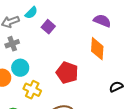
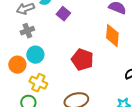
yellow cross: (32, 90) -> (38, 83), moved

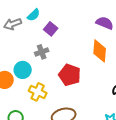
gray cross: (27, 31) -> (42, 52), moved
yellow cross: (38, 83) -> (38, 92), moved

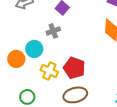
red pentagon: (70, 75) -> (74, 68), moved

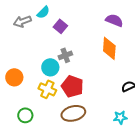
gray cross: (53, 31) -> (65, 55), moved
cyan circle: (34, 49) -> (50, 67), moved

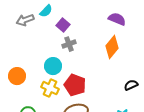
orange diamond: (109, 48) -> (112, 47), turned 35
gray cross: (65, 55) -> (69, 44), moved

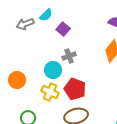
gray cross: (69, 44) -> (69, 56), moved

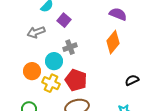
gray arrow: (25, 24) -> (36, 32), moved
orange circle: (17, 80) -> (32, 71), moved

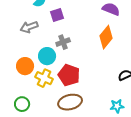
purple square: (64, 20) -> (57, 15), turned 32

